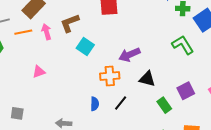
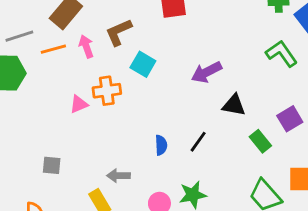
orange cross: (110, 76) -> (107, 91), moved

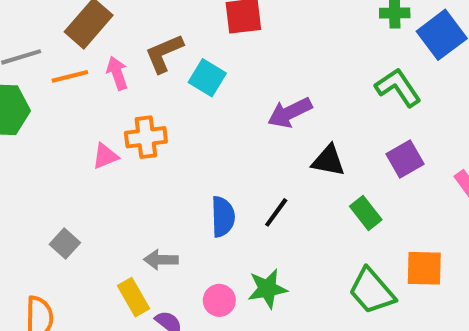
cyan square: (143, 64) -> (207, 78), moved
purple square: (290, 119) -> (405, 159), moved
blue semicircle: (161, 145) -> (223, 217), size x1.4
gray square: (52, 165) -> (65, 243), turned 36

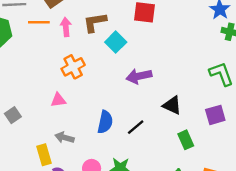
purple arrow: (290, 113) -> (139, 76), moved
orange cross: (146, 137) -> (73, 67), turned -35
pink triangle: (105, 156) -> (58, 100), moved

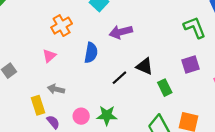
pink triangle: (58, 100) -> (49, 56), turned -32
black triangle: (172, 105) -> (145, 66), moved
blue semicircle: (105, 122) -> (91, 53), moved

